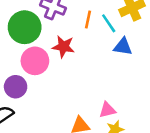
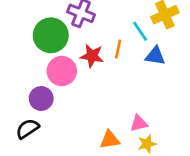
orange line: (88, 19) -> (118, 49), moved

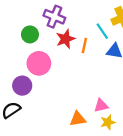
green circle: (51, 35) -> (30, 34), size x0.6
red star: (92, 56) -> (66, 39), moved, turned -30

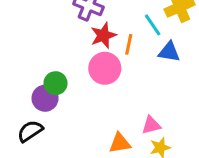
green circle: (30, 34) -> (55, 83), moved
pink circle: (39, 63) -> (105, 68), moved

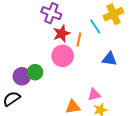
blue triangle: (169, 52) -> (109, 59), moved
green circle: (55, 83) -> (35, 72), moved

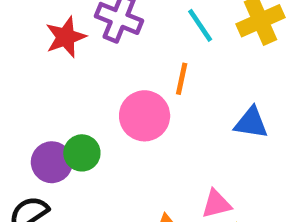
cyan line: (95, 26) -> (200, 25), moved
red star: (62, 33) -> (66, 37), moved

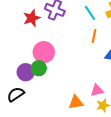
orange line: (182, 79) -> (94, 36), moved
pink circle: (145, 116) -> (44, 52), moved

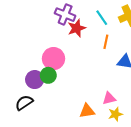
red star: (32, 18) -> (77, 28), moved

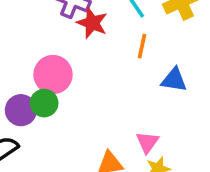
red star: (77, 28) -> (92, 23), turned -30
pink triangle: (109, 98) -> (147, 142), turned -40

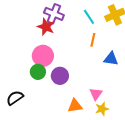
red star: (92, 23) -> (46, 27), moved
purple circle: (21, 110) -> (60, 76), moved

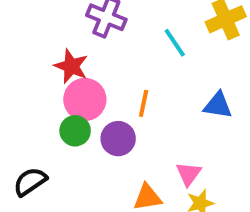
cyan line: (89, 17) -> (175, 43), moved
red star: (46, 27) -> (71, 66), moved
orange line: (93, 40) -> (144, 103), moved

